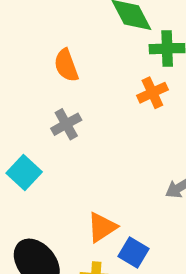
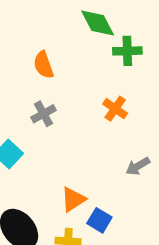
orange cross: (152, 93) -> (115, 109), moved, turned -30

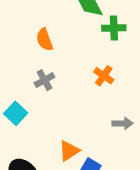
gray arrow: (138, 166) -> (123, 123), turned -150

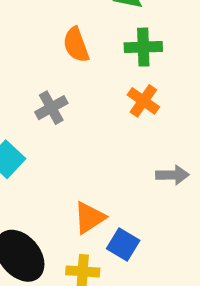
green cross: (114, 28) -> (143, 47), moved
orange semicircle: (44, 40) -> (76, 45), moved

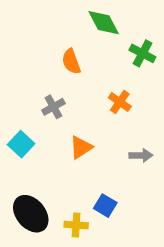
green cross: (143, 47) -> (142, 53), moved, turned 30
orange triangle: (89, 218) -> (81, 147), moved

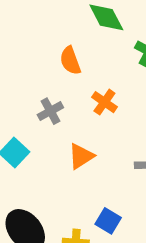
orange cross: (120, 102) -> (104, 102), moved

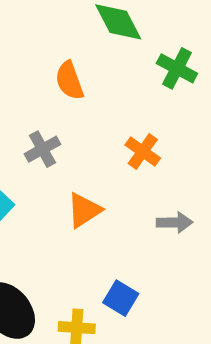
orange cross: (104, 102) -> (143, 152), moved

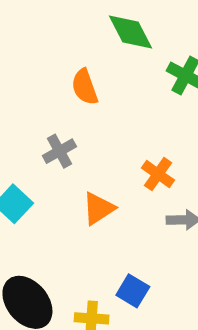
orange cross: (143, 152) -> (158, 174), moved

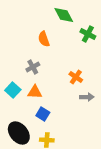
orange triangle: (98, 208) -> (35, 92), moved, turned 35
blue square: (133, 291) -> (43, 114), moved

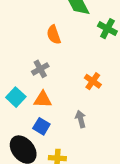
gray arrow: (87, 97) -> (81, 119), moved, turned -104
blue square: (43, 114) -> (41, 126), moved

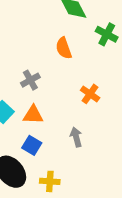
orange semicircle: (54, 35) -> (64, 48), moved

